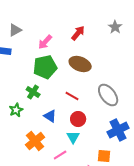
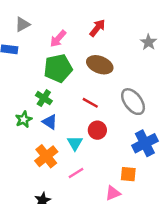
gray star: (115, 27) -> (148, 42), moved
blue triangle: (50, 116) -> (50, 122), moved
cyan triangle: (73, 137) -> (75, 143), moved

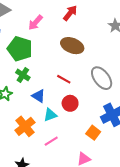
green pentagon: (58, 68) -> (20, 49), moved, turned 30
blue triangle: (50, 122) -> (39, 96), moved
cyan triangle: (75, 143) -> (50, 115), turned 40
orange square: (128, 174) -> (93, 133), moved, turned 32

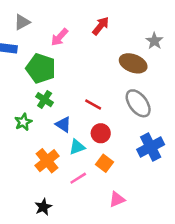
brown ellipse: (72, 46) -> (133, 63), moved
orange square: (93, 133) -> (104, 163), moved

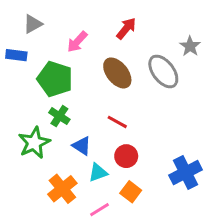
brown ellipse: (133, 63) -> (117, 73), moved, turned 30
gray ellipse: (138, 103) -> (163, 71), moved
green star: (23, 122) -> (34, 143), size x1.5

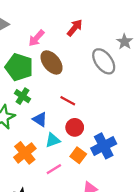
brown ellipse: (117, 73) -> (52, 62), moved
blue cross: (186, 172) -> (104, 146), moved

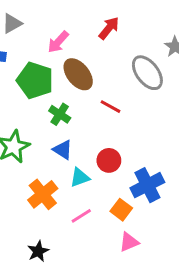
green cross: (23, 96) -> (60, 114), moved
red line: (68, 101) -> (110, 107), moved
orange square: (78, 155) -> (121, 210), moved

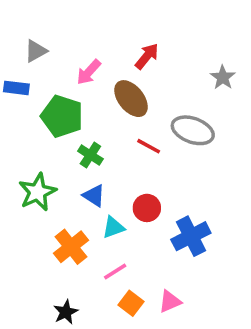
gray ellipse: (147, 73) -> (193, 130), moved, turned -33
brown ellipse: (78, 74) -> (131, 99), moved
orange square: (121, 210) -> (131, 303), moved

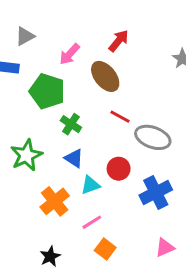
gray ellipse: (193, 130) -> (153, 137), moved
pink triangle: (170, 301) -> (165, 248), moved

